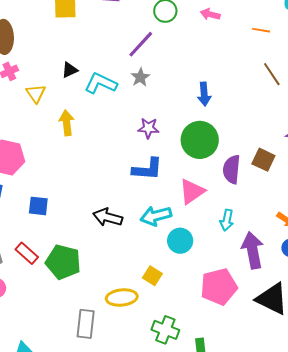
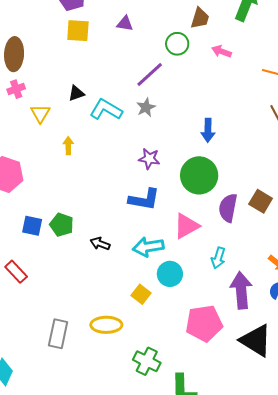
yellow arrow: (67, 123) -> (68, 146), size x0.7
black arrow: (108, 217) -> (100, 244), size x0.7
green pentagon: (63, 262) -> (62, 225), moved, size x0.7
yellow square: (152, 276) -> (141, 294), moved
gray rectangle: (86, 324) -> (58, 334), moved

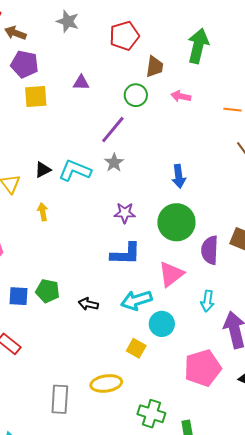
black triangle: (76, 93) -> (43, 170), moved

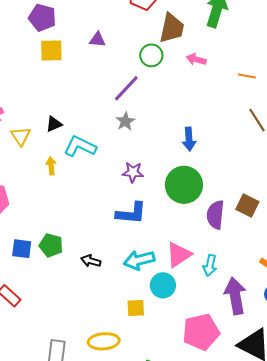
brown trapezoid: (155, 67) -> (172, 28), size x1.4
cyan L-shape: (75, 171) -> (80, 146), moved
pink triangle: (171, 274) -> (179, 255), moved
yellow square: (136, 348) -> (136, 308), turned -36

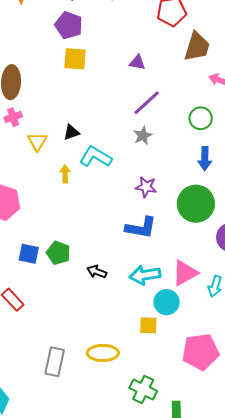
purple triangle: (98, 40) -> (137, 63), moved
green circle: (151, 55) -> (201, 118), moved
yellow square: (136, 308) -> (148, 325), moved

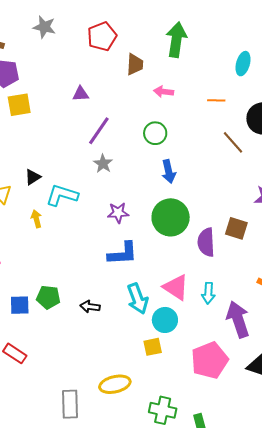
brown trapezoid: (197, 47) -> (135, 64), size x0.7
pink triangle: (185, 273) -> (176, 287), turned -44
cyan arrow: (145, 275) -> (138, 299), turned -88

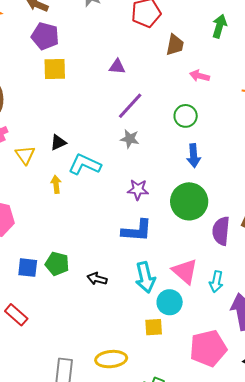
green arrow: (176, 40) -> (219, 26), size x0.7
gray star: (103, 164) -> (130, 139), turned -30

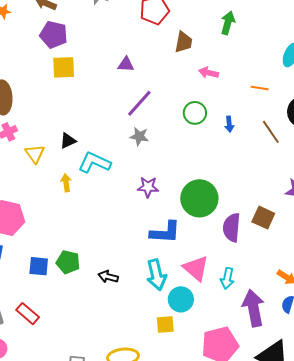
blue arrow: (194, 156) -> (229, 124), moved, size x0.7
blue L-shape: (137, 231) -> (165, 232), moved

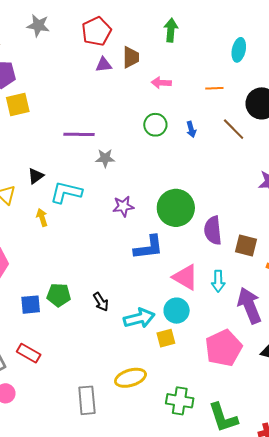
purple triangle: (126, 64) -> (104, 65), moved
purple line: (139, 103) -> (79, 134), moved, turned 60
brown square: (263, 218) -> (246, 245), moved
cyan arrow: (156, 275) -> (139, 318), moved, turned -80
black arrow: (108, 277) -> (101, 302), turned -126

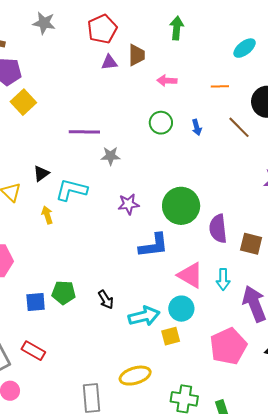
cyan ellipse: (239, 50) -> (245, 48), turned 40
yellow square: (18, 105) -> (23, 102), turned -30

